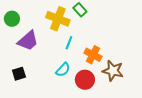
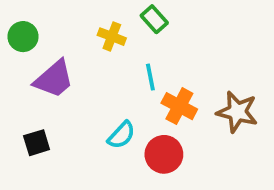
yellow cross: (58, 19) -> (112, 37), size x0.6
cyan line: (69, 43) -> (150, 77), moved, turned -32
brown star: (113, 71) -> (237, 112), moved

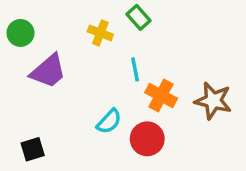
black square: (37, 143) -> (33, 149), moved

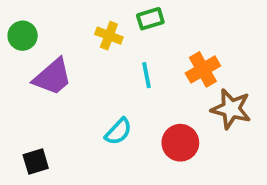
green rectangle: (139, 17) -> (150, 19), turned -65
orange cross: (161, 95) -> (203, 69), moved, turned 32
red circle: (147, 139) -> (180, 143), moved

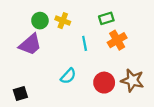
green rectangle: (150, 19) -> (106, 18), moved
green circle: (23, 36) -> (40, 21), moved
brown star: (231, 109) -> (132, 80), moved

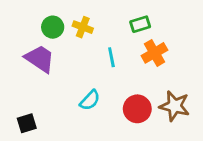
purple trapezoid: (30, 45) -> (40, 59), turned -105

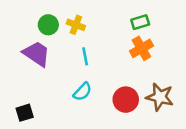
green rectangle: (140, 24) -> (140, 22), moved
cyan line: (111, 57) -> (85, 56), moved

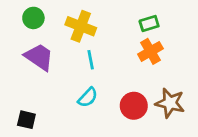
green circle: (48, 25) -> (33, 18), moved
yellow cross: (76, 25) -> (81, 26), size x1.5
black square: (25, 113) -> (26, 120), turned 30

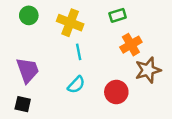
green rectangle: (149, 24) -> (118, 15), moved
purple trapezoid: (39, 57) -> (28, 70), moved, turned 36
brown star: (170, 103) -> (148, 70), moved, turned -30

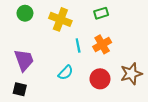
orange cross: (131, 45) -> (102, 44), moved
cyan line: (79, 52) -> (78, 46), moved
brown star: (148, 70) -> (131, 74), moved

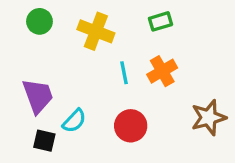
cyan semicircle: (66, 73) -> (74, 121), moved
red circle: (100, 79) -> (131, 126), moved
black square: (20, 89) -> (44, 141), moved

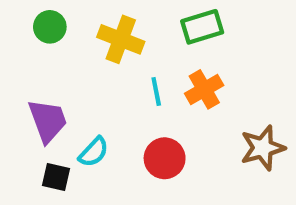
green rectangle: (160, 21) -> (202, 27), size x1.4

